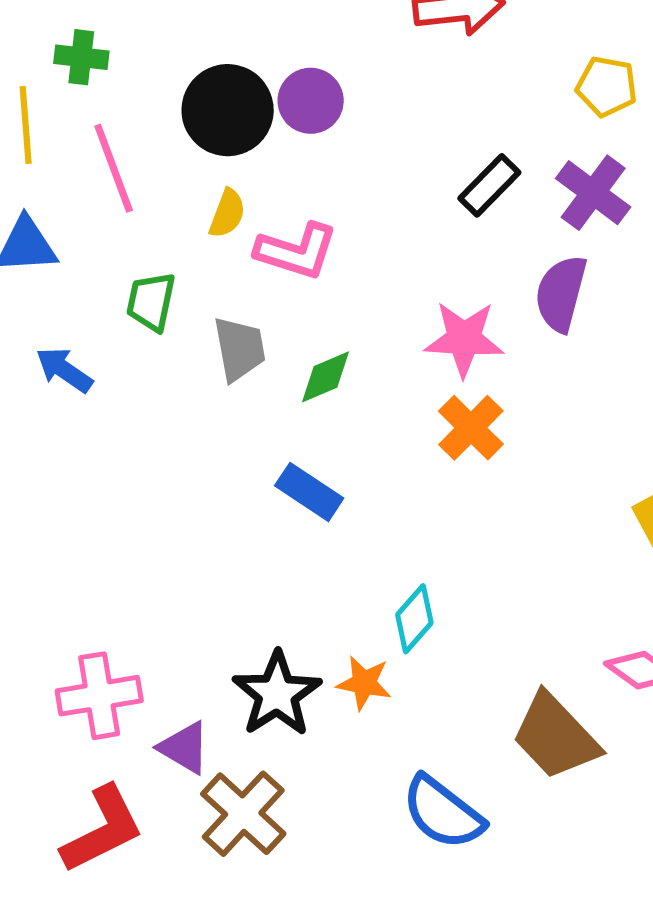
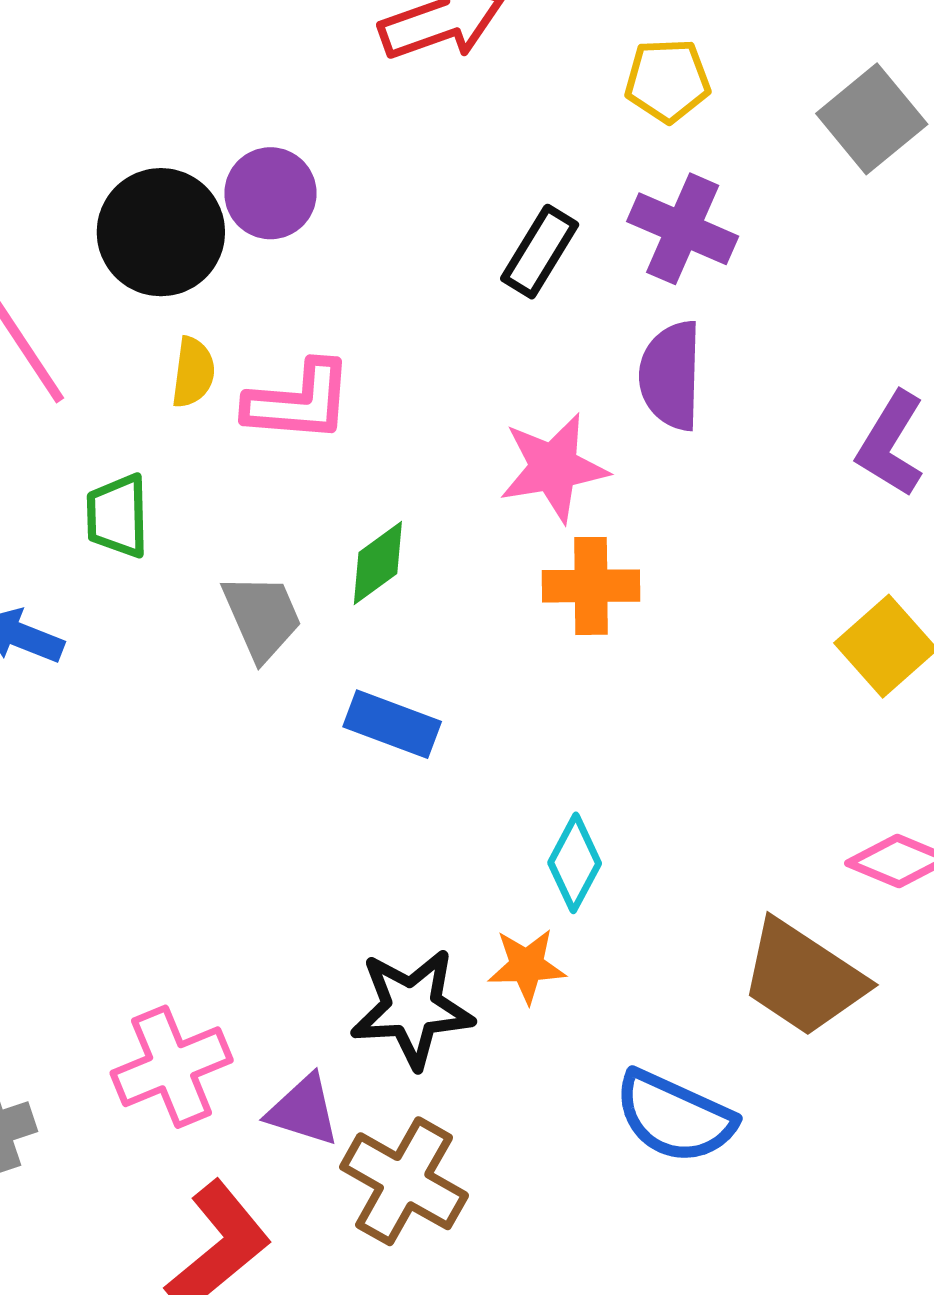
gray trapezoid: (239, 349) -> (262, 617), moved
orange cross: (471, 428) -> (591, 586), turned -32
black star: (277, 694) -> (412, 1008), turned -30

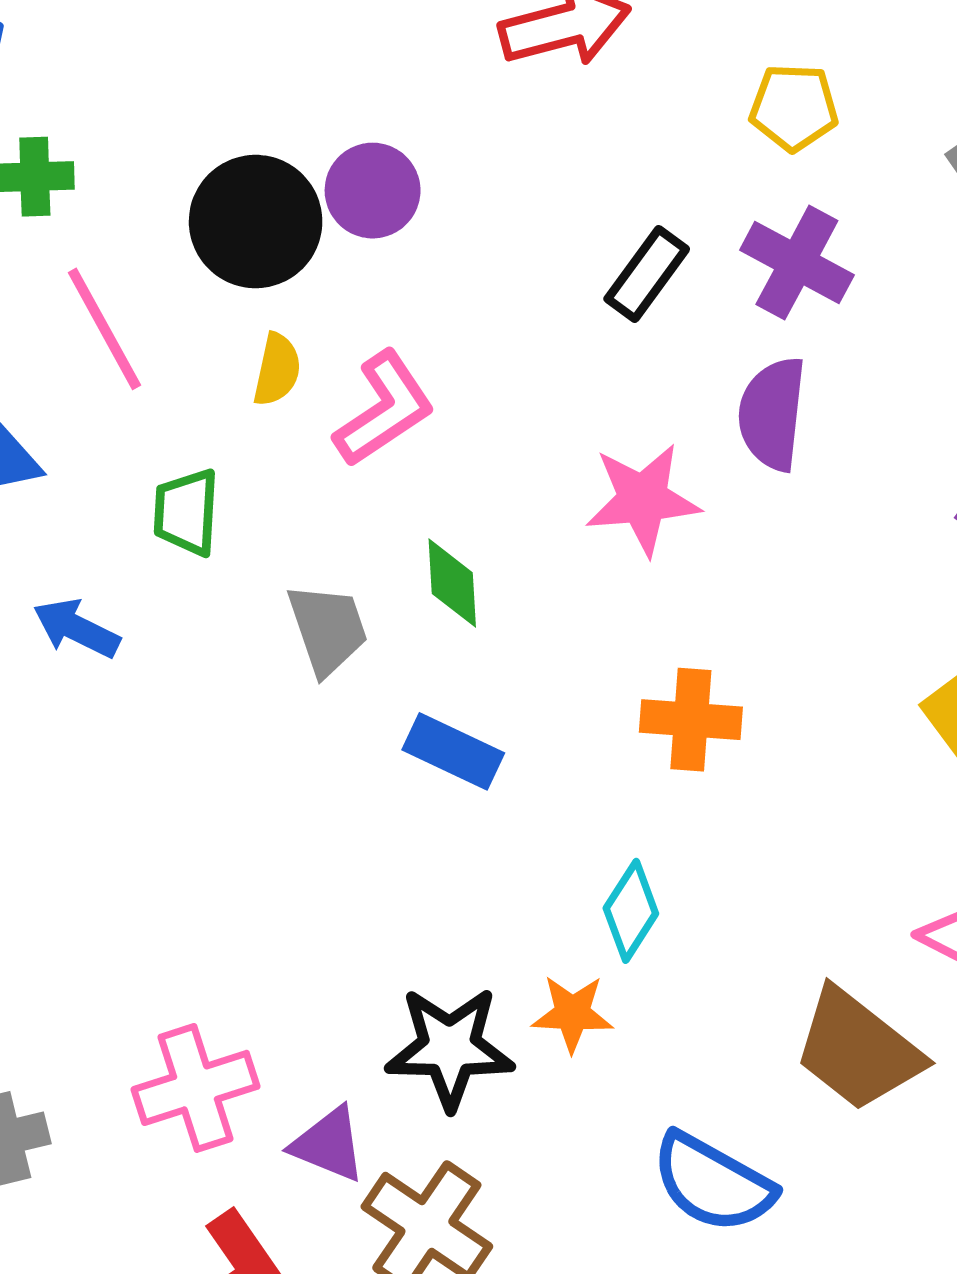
pink L-shape: (299, 402) -> (384, 409), turned -43
green diamond: (378, 563) -> (452, 583), turned -62
orange cross: (591, 586) -> (691, 720), moved

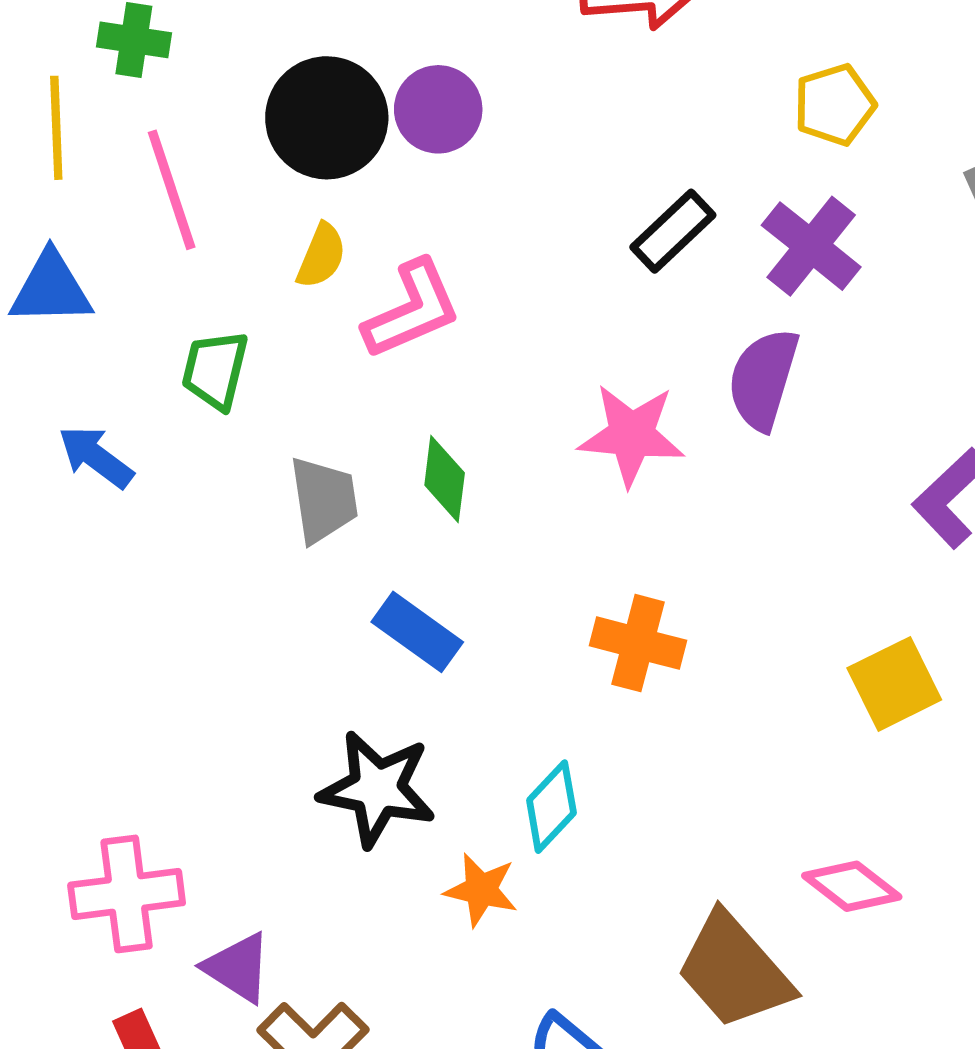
yellow pentagon: (794, 107) -> (835, 105), turned -30
black star: (450, 1048) -> (377, 789), moved

